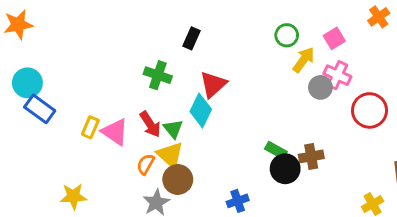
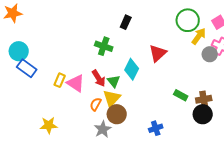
green circle: (287, 35) -> (188, 20), size x1.5
red triangle: (213, 84) -> (158, 53), moved
yellow triangle: (170, 155) -> (112, 98), turned 30
black circle: (285, 169) -> (203, 114), moved

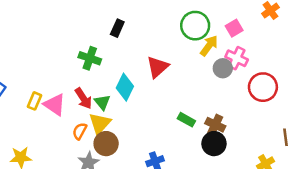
brown cross: (204, 99) -> (215, 125), turned 35

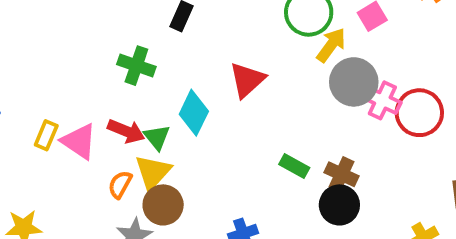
pink cross: (237, 58) -> (382, 100), moved
gray circle: (223, 68) -> (354, 82), size x1.5
red arrow: (83, 98) -> (126, 131), turned -35

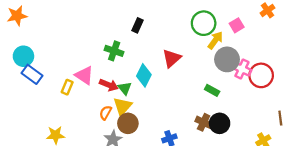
pink triangle: (79, 141) -> (84, 75), moved
green rectangle: (294, 166) -> (212, 90), moved
brown cross: (341, 174) -> (204, 122), moved

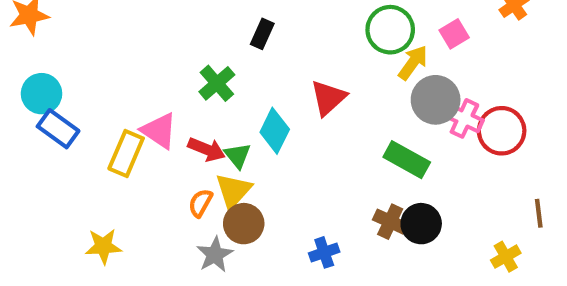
green cross: (114, 51) -> (217, 83), turned 30
yellow rectangle: (67, 87) -> (126, 153), size x1.5
green rectangle: (212, 90) -> (407, 160), size x1.5

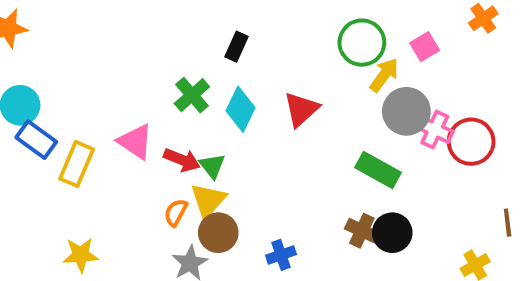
cyan diamond: (275, 131) -> (241, 109), moved
yellow rectangle: (126, 153) -> (77, 164), moved
blue cross: (324, 252) -> (281, 255), moved

